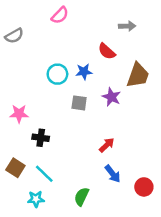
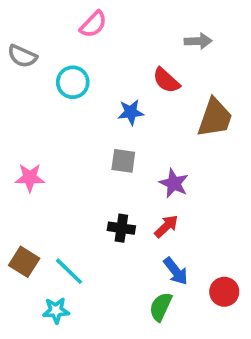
gray semicircle: (14, 36) -> (22, 56), turned 54
cyan circle: (57, 74) -> (73, 82), moved
purple star: (111, 97) -> (174, 183), moved
black cross: (41, 138) -> (121, 228), moved
green semicircle: (81, 197) -> (161, 307), moved

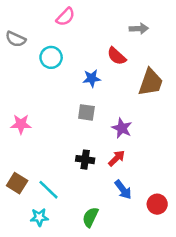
green semicircle: (161, 307) -> (90, 217), moved

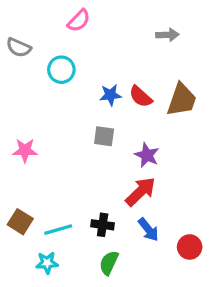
red semicircle: (117, 56) -> (141, 97), moved
red arrow: (117, 158) -> (141, 192), size x1.5
black cross: (85, 160) -> (103, 225), moved
cyan line: (48, 190) -> (58, 230), turned -60

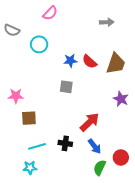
purple star: (147, 155) -> (121, 99), moved
brown square: (20, 222) -> (29, 118), moved, turned -35
green semicircle: (109, 263) -> (100, 168), moved

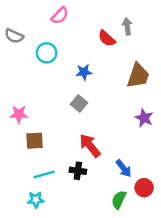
gray arrow: (107, 22) -> (127, 26), turned -96
red semicircle: (90, 62) -> (107, 38), moved
gray square: (66, 87) -> (79, 103), turned 32
red arrow: (90, 122) -> (90, 146), moved, turned -85
blue arrow: (95, 146) -> (124, 168), moved

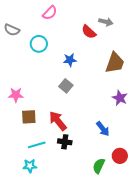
gray arrow: (127, 26) -> (106, 22), turned 112
red arrow: (90, 146) -> (58, 121), moved
blue arrow: (124, 168) -> (103, 129), moved

